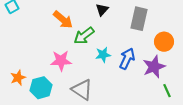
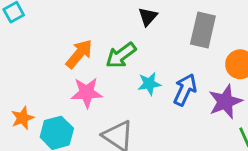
orange arrow: (63, 20) -> (79, 54), moved, turned -90

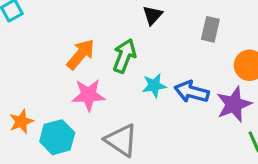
gray rectangle: (203, 30) -> (210, 29), size x0.7
green arrow: (121, 55) -> (124, 56), turned 148
blue arrow: (185, 90) -> (192, 92), turned -100

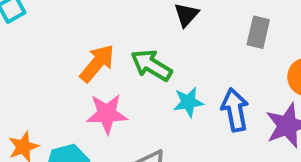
green arrow: (124, 56) -> (151, 65), turned -80
blue arrow: (192, 92) -> (235, 110), turned 64

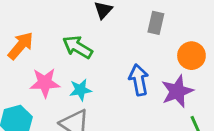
orange arrow: (97, 63) -> (21, 46), moved
cyan star: (188, 102) -> (80, 90), moved

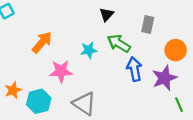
green arrow: (78, 47) -> (119, 43), moved
cyan star: (80, 90) -> (89, 50), moved

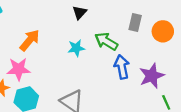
black triangle: (107, 14) -> (80, 12), moved
orange circle: (176, 50) -> (163, 31), moved
pink star: (61, 71) -> (19, 69), moved

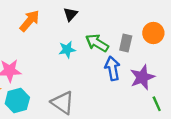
gray rectangle: (135, 22) -> (126, 43), moved
orange arrow: (30, 40) -> (30, 21), moved

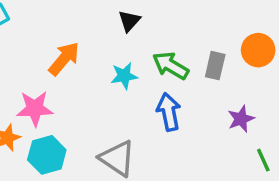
orange arrow: (30, 21) -> (64, 59), moved
blue arrow: (112, 68) -> (169, 112), moved
purple star: (142, 77) -> (241, 119), size x0.7

